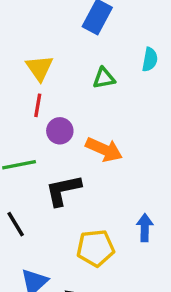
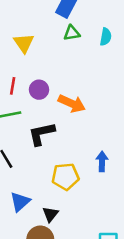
green triangle: (104, 78) -> (72, 33), moved
red line: (38, 105) -> (13, 86), moved

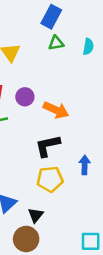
black L-shape: (42, 134) -> (48, 146), moved

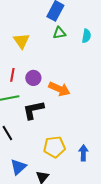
black L-shape: (48, 146) -> (33, 110), moved
blue arrow: (85, 165) -> (83, 153), moved

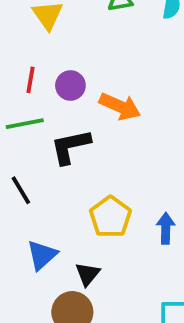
yellow pentagon: (54, 147) -> (110, 217), turned -30

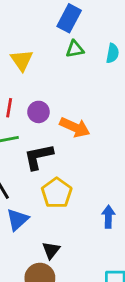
yellow pentagon: (110, 217) -> (57, 193), moved
blue triangle: (42, 255) -> (18, 219), moved

